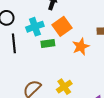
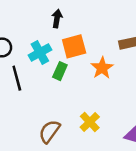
orange square: (62, 26) -> (74, 46), turned 30
green rectangle: (48, 44) -> (60, 71), turned -48

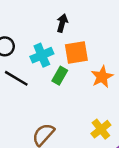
black line: (17, 78) -> (16, 78), turned -50
yellow cross: (90, 122) -> (101, 129), moved

